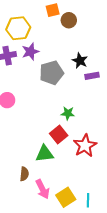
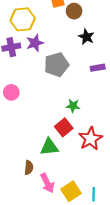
black star: (80, 61) -> (86, 37), moved

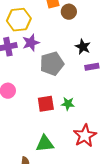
black star: (86, 37) -> (83, 47), moved
red square: (64, 127) -> (46, 104), moved, turned 30

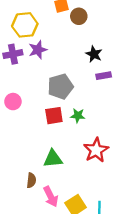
gray pentagon: (52, 64) -> (60, 86), moved

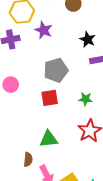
purple star: (38, 50) -> (44, 30), moved, turned -30
green star: (78, 116) -> (86, 99), moved

